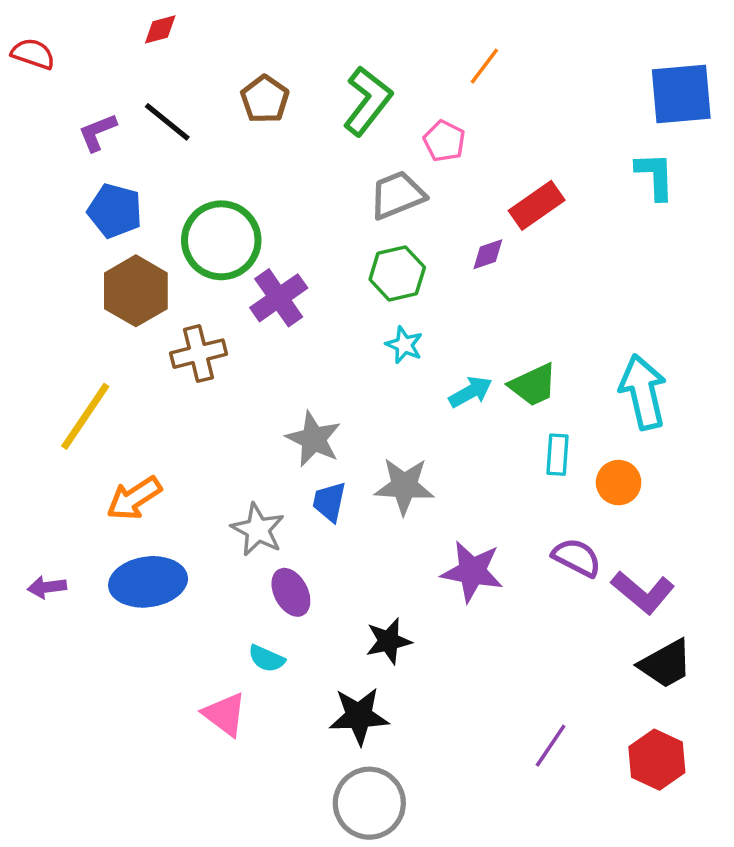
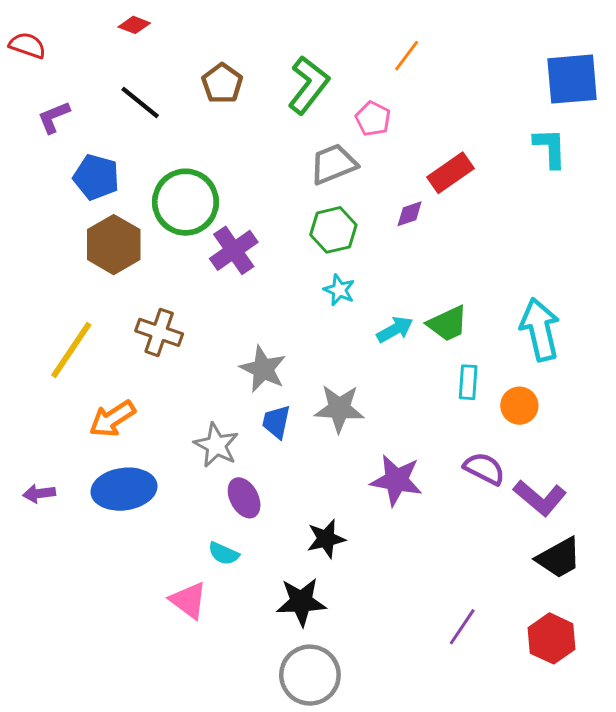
red diamond: (160, 29) -> (134, 25), turned 36
purple L-shape: (97, 132) -> (54, 117), moved
brown cross: (199, 354) -> (159, 332), moved, turned 33

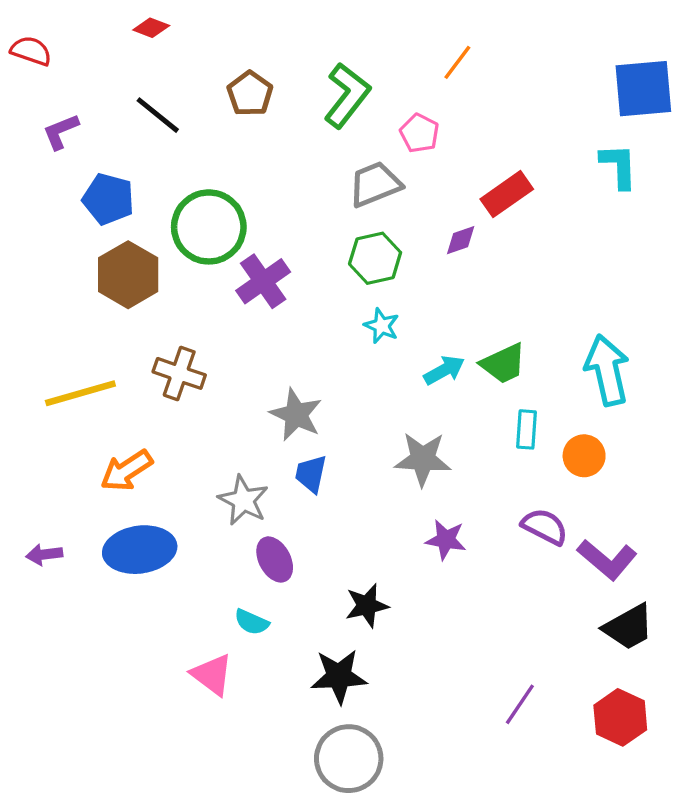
yellow line: (71, 350) -> (80, 393), turned 40
gray star: (339, 409) -> (423, 459), moved
purple star: (396, 480) -> (446, 540), size x0.7

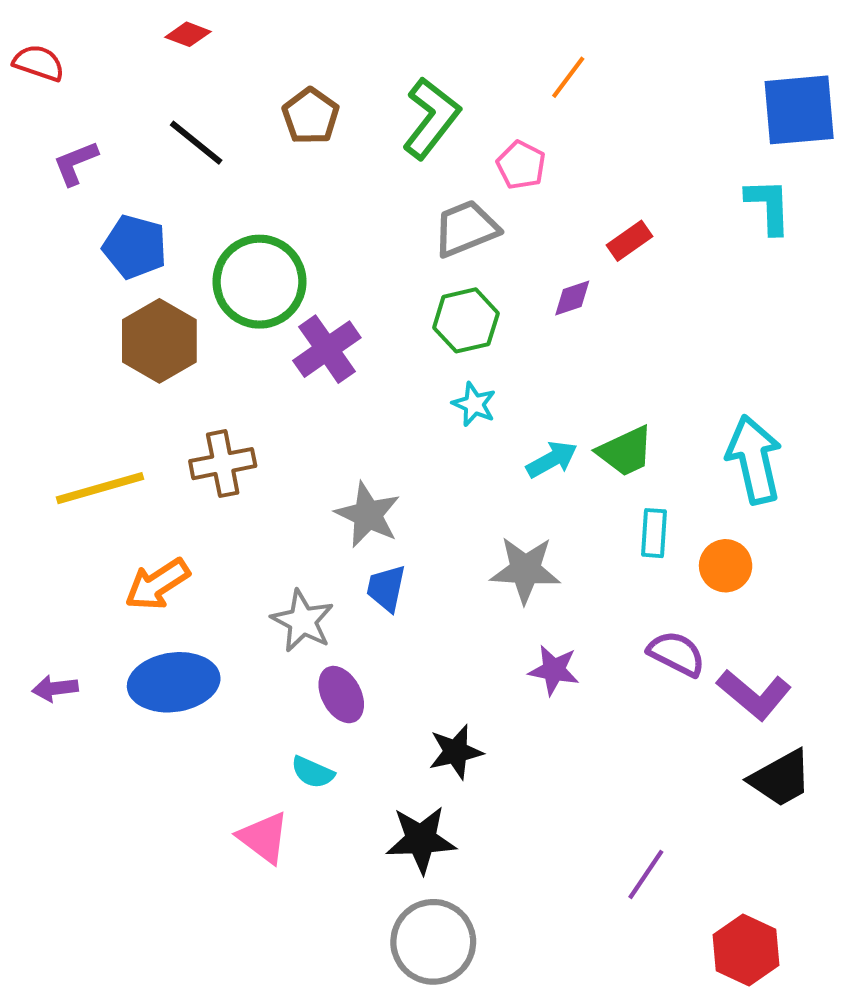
red rectangle: (507, 194) -> (629, 241), size x0.7
brown cross: (179, 373) -> (223, 464), turned -30
red hexagon: (620, 717) -> (746, 950), moved

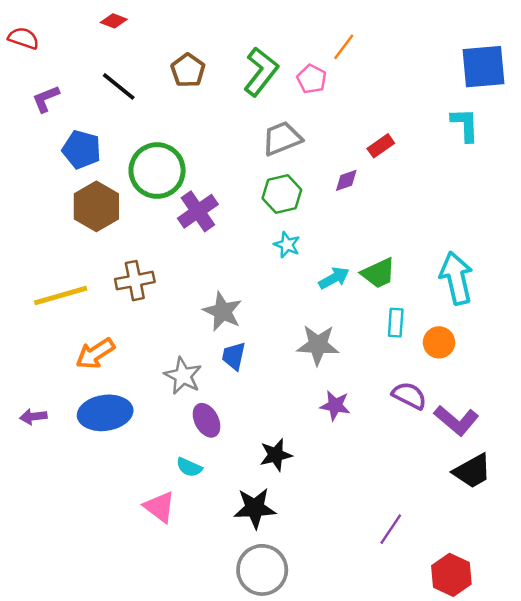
pink pentagon: (521, 165) -> (312, 79), moved

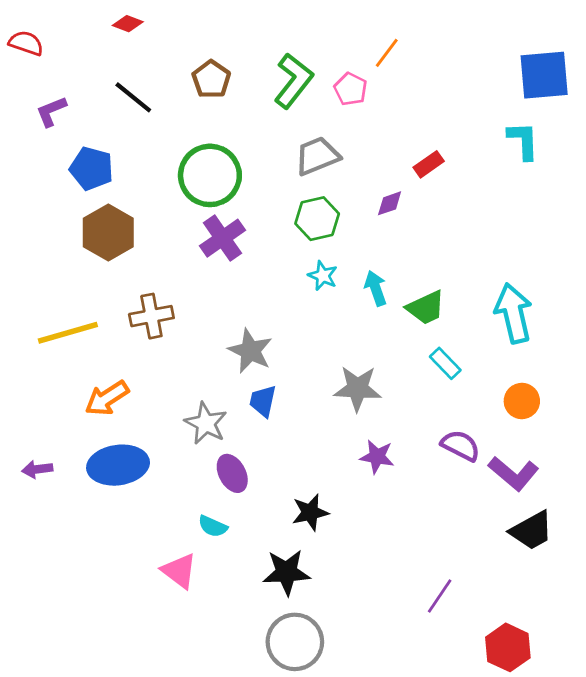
green circle: (157, 171) -> (210, 175), moved
cyan arrow: (334, 278) -> (376, 288), moved, turned -80
cyan rectangle: (396, 323) -> (445, 363), turned -48
orange circle: (439, 342) -> (522, 401), moved

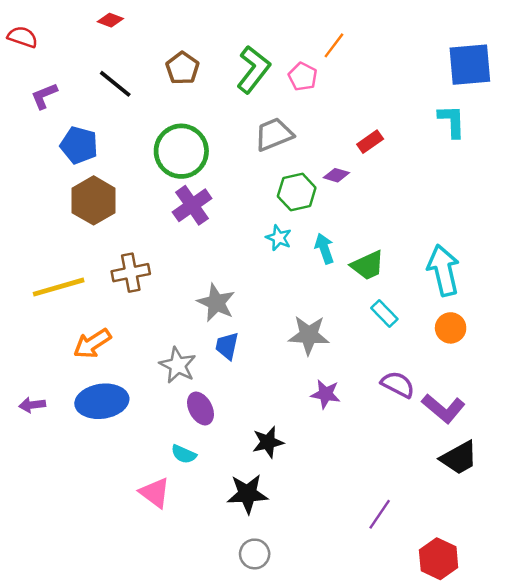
purple diamond: (390, 203) -> (336, 175), turned 35
green hexagon: (317, 219) -> (297, 192), moved
orange circle: (522, 401) -> (451, 328), moved
gray circle: (295, 642) -> (255, 554), size x0.6

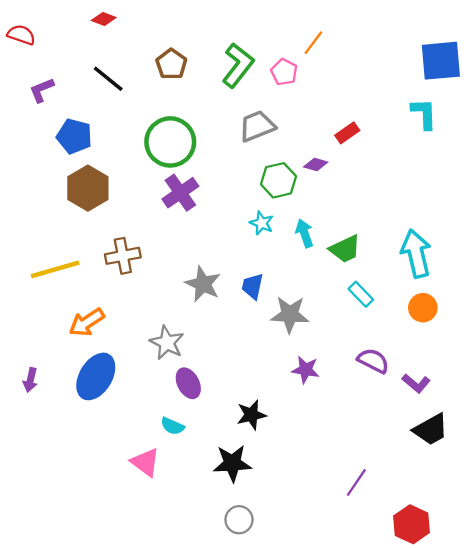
blue trapezoid: (227, 346) -> (253, 286), moved
blue ellipse: (102, 401) -> (96, 376), turned -51
purple arrow: (32, 405) -> (30, 380), turned -70
purple L-shape: (443, 408) -> (416, 383), size x0.7

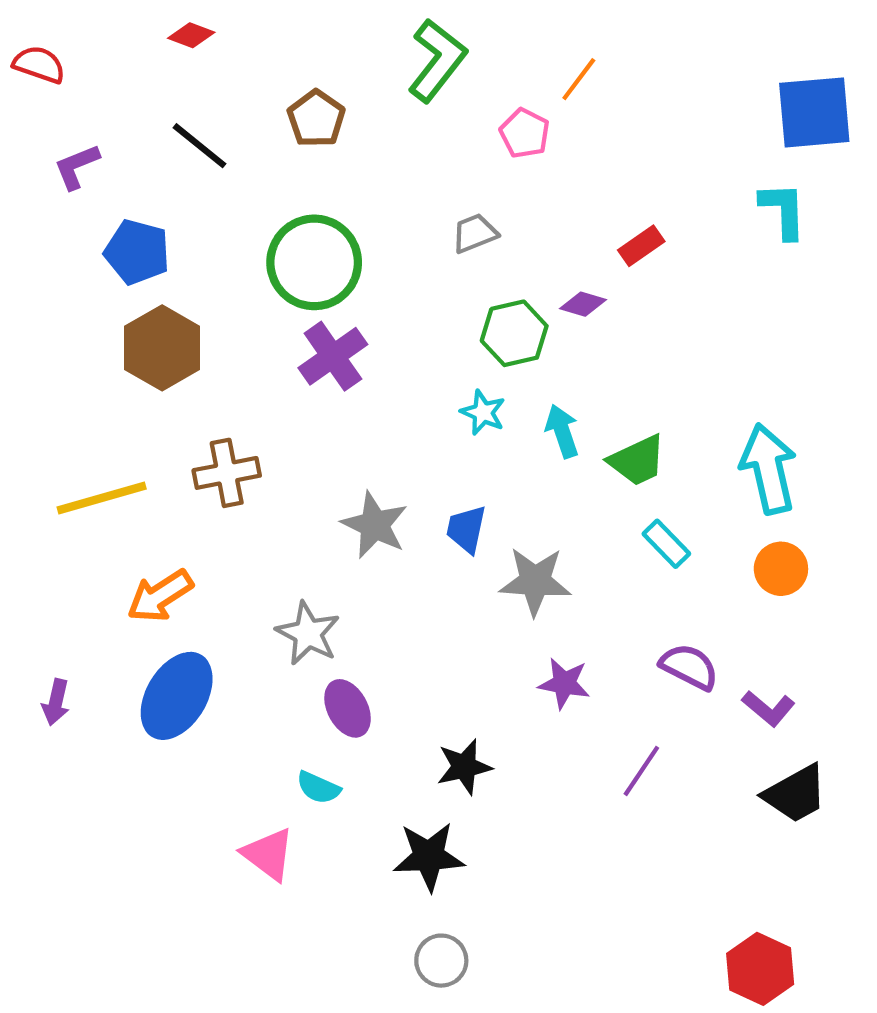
green L-shape: (238, 65) -> (437, 60), moved
gray trapezoid: (257, 126) -> (475, 233), size x0.7
purple line: (356, 483) -> (641, 771), moved

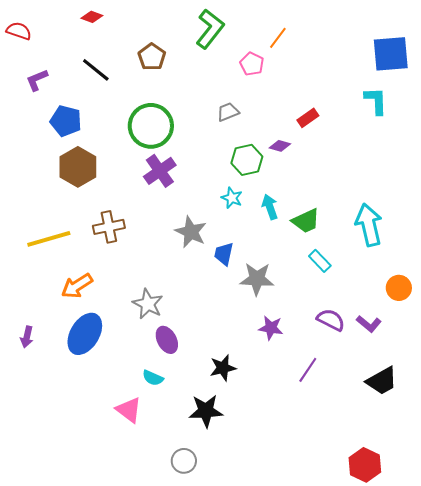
gray star: (375, 525) -> (191, 232), moved
orange circle: (781, 569) -> (399, 288), moved
purple L-shape: (768, 708) -> (369, 324), moved
gray circle: (441, 961) -> (184, 461), moved

